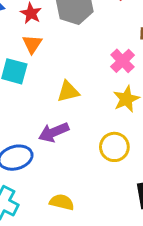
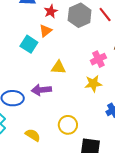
yellow circle: (114, 147) -> (68, 125), moved

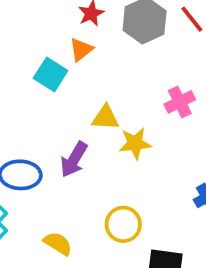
yellow star: (93, 84) -> (135, 143), moved
purple arrow: (41, 90) -> (74, 159), turned -54

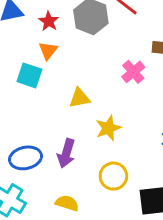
yellow star: (135, 143) -> (108, 128), moved
purple arrow: (74, 159) -> (66, 153), moved

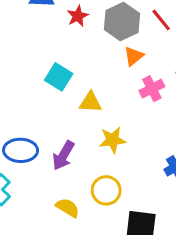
orange triangle: (48, 51) -> (134, 56), moved
cyan square: (29, 75) -> (59, 77), moved
yellow semicircle: (67, 203) -> (68, 208), moved

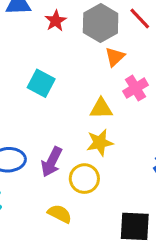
yellow triangle: (90, 102) -> (101, 108), moved
yellow circle: (106, 190) -> (84, 179), moved

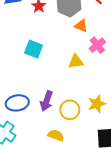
orange triangle: (115, 57) -> (81, 26), turned -48
yellow star: (100, 143) -> (97, 104), moved

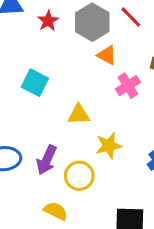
yellow triangle: (76, 62) -> (79, 115), moved
yellow star: (97, 104) -> (109, 146), moved

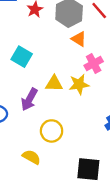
yellow star: (109, 146) -> (79, 84), moved
purple arrow: (47, 160) -> (29, 99), moved

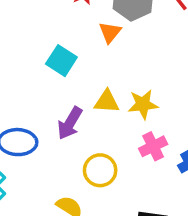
orange triangle: (79, 39) -> (110, 32), moved, turned 35
pink cross: (94, 64) -> (153, 146), moved

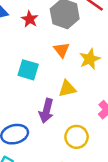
orange triangle: (110, 32) -> (62, 50), moved
yellow star: (143, 104) -> (90, 59), moved

